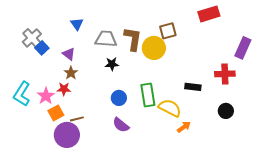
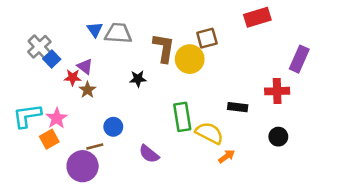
gray trapezoid: (106, 39) -> (118, 33), moved
red star: (64, 89) -> (73, 78), moved
cyan L-shape: (22, 94) -> (27, 116), turned 50
blue circle: (119, 98) -> (113, 127), moved
orange square: (56, 113) -> (49, 139), moved

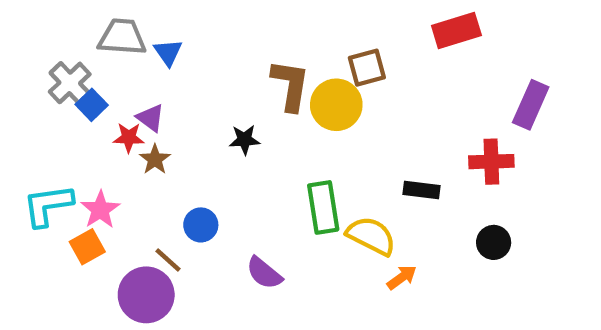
gray trapezoid: (118, 33) -> (122, 37), moved
brown line: (95, 147) -> (168, 260), turned 56

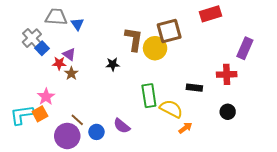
brown square: (367, 68) -> (169, 31), size x1.4
cyan L-shape: (48, 205) -> (22, 115), moved
blue circle: (201, 225) -> (96, 132), moved

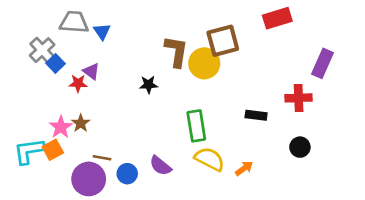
brown star: (71, 73) -> (81, 123), moved
yellow semicircle: (171, 109) -> (210, 159), moved
brown line: (77, 120) -> (102, 158), turned -32

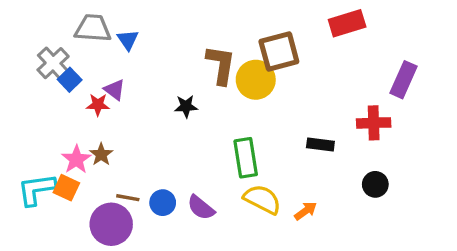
orange square: (53, 150) -> (66, 188), turned -36
blue circle: (127, 174) -> (163, 203), moved

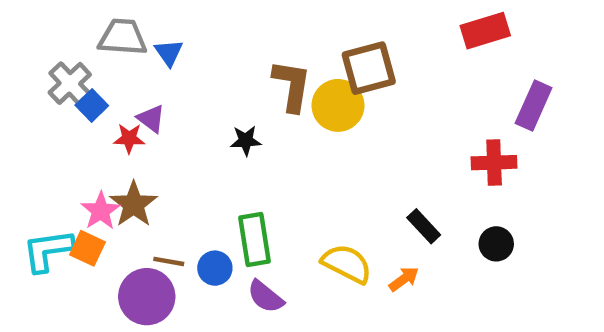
red rectangle: (347, 23) -> (485, 31), moved
black rectangle: (320, 145) -> (424, 226), moved, turned 40
brown star: (101, 154) -> (134, 204), size x1.5
green rectangle: (246, 158) -> (254, 239), moved
purple semicircle: (201, 208) -> (265, 297), moved

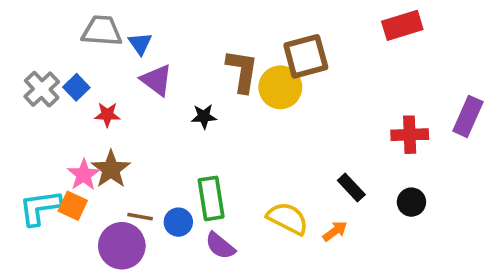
gray cross: (70, 83) -> (42, 89), moved
purple rectangle: (534, 105) -> (468, 116), moved
purple triangle: (151, 119) -> (156, 80), moved, size x1.4

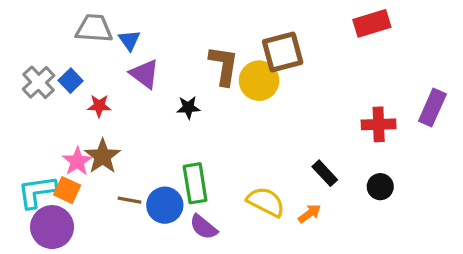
blue circle: (178, 222) -> (165, 205), size x1.4
purple circle: (122, 246) -> (52, 227), moved

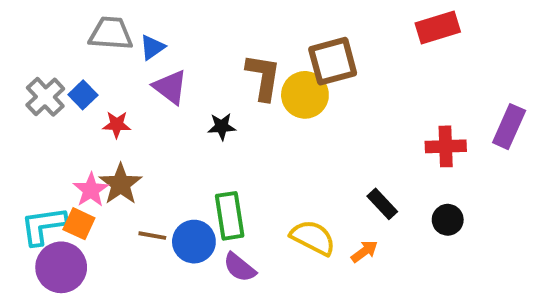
blue triangle: (129, 40) -> (152, 47), turned 30

